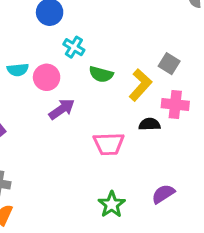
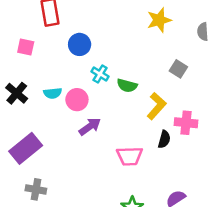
gray square: (169, 64) -> (178, 69), moved
green semicircle: (101, 74) -> (127, 86), moved
black semicircle: (150, 124) -> (164, 139), turned 108

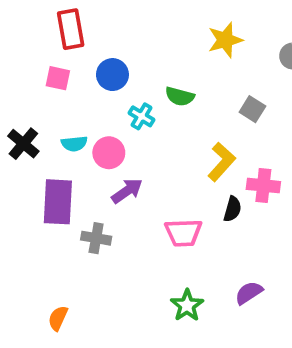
pink square: (26, 47) -> (58, 78), moved
green semicircle: (127, 86) -> (180, 96), moved
purple rectangle: (26, 148) -> (58, 202), moved, turned -48
gray cross: (36, 189) -> (96, 238), moved

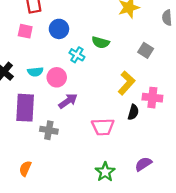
orange semicircle: (58, 318) -> (25, 168), moved

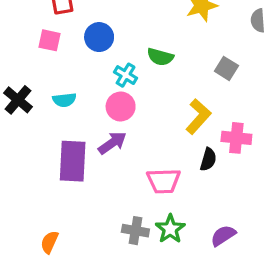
pink circle: (57, 77) -> (121, 106), moved
purple rectangle: (25, 108) -> (73, 161), moved
gray cross: (49, 130) -> (135, 231), moved
green star: (105, 172) -> (170, 229), moved

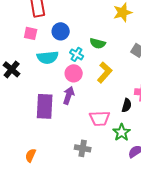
cyan semicircle: (64, 100) -> (48, 57), moved, size x1.5
yellow L-shape: (198, 116) -> (105, 72), moved
purple arrow: (112, 143) -> (69, 95), turned -36
green star: (170, 229) -> (122, 132), moved

